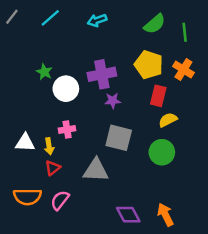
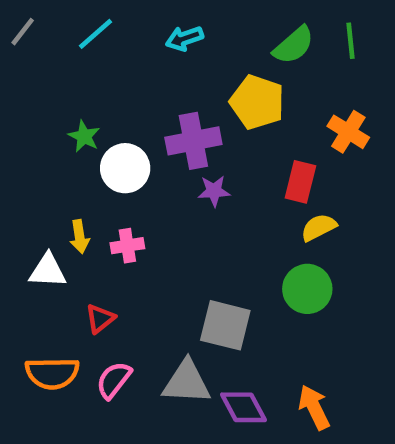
green line: (185, 32) -> (351, 41), moved
yellow pentagon: (149, 65) -> (257, 102), moved
gray square: (119, 138) -> (225, 325), moved
yellow arrow: (49, 146) -> (80, 237), moved
gray triangle: (96, 170) -> (187, 382), moved

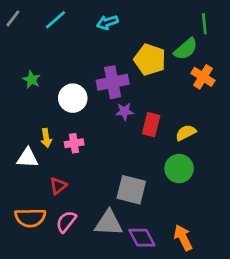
green semicircle: (294, 45) -> (186, 49), moved
green star: (84, 136) -> (32, 80), moved
red rectangle: (300, 182) -> (151, 125), moved

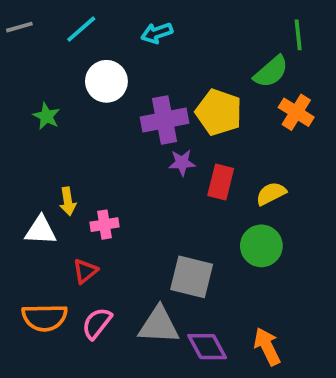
gray line: (13, 18) -> (19, 27), turned 36
yellow pentagon: (150, 60) -> (219, 112), moved
white circle: (73, 98) -> (106, 81), moved
pink cross: (74, 143) -> (105, 225), moved

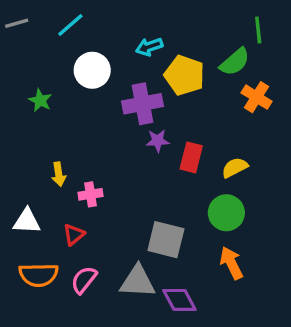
cyan arrow: (157, 33) -> (149, 47), moved
yellow pentagon: (219, 112) -> (184, 75), moved
white triangle: (41, 230) -> (27, 221), moved
orange arrow: (267, 347) -> (231, 263), moved

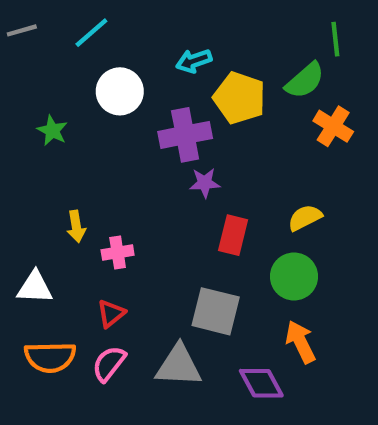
red rectangle: (191, 157) -> (233, 235), moved
red triangle: (74, 235) -> (111, 314), moved
purple diamond: (179, 300) -> (261, 383), moved

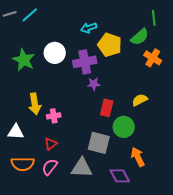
cyan line: (91, 33) -> (30, 15), moved
white circle: (120, 91) -> (55, 53), moved
green star: (52, 131) -> (24, 60), size x1.6
yellow arrow: (76, 226) -> (35, 104), size x1.5
green circle: (294, 276) -> (124, 127), moved

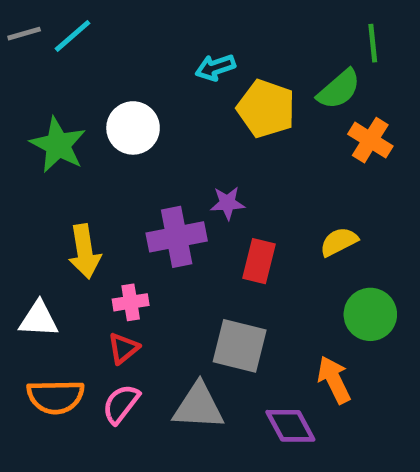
purple cross: (85, 62) -> (177, 237), moved
pink cross: (54, 116) -> (131, 302), moved
green circle: (124, 127) -> (370, 314), moved

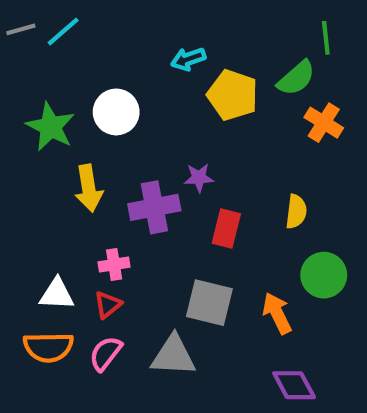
yellow semicircle: (339, 242) -> (296, 212), turned 124
yellow arrow: (85, 251) -> (89, 188), moved
white triangle: (39, 319) -> (57, 294), moved
orange arrow: (334, 380) -> (277, 313), moved
purple diamond: (290, 426) -> (294, 385), moved

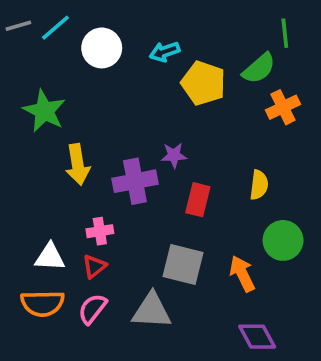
white circle: (116, 112) -> (102, 48), moved
orange cross: (324, 123) -> (283, 107), turned 32

